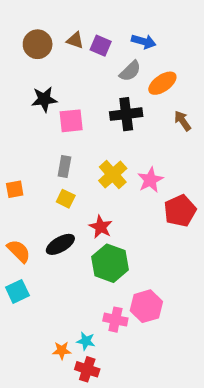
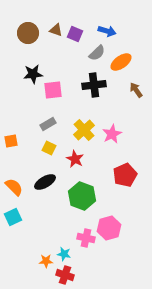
gray rectangle: (64, 166) -> (48, 124), turned 49
red pentagon: (180, 211) -> (125, 175), moved
red star: (101, 227) -> (75, 159), moved

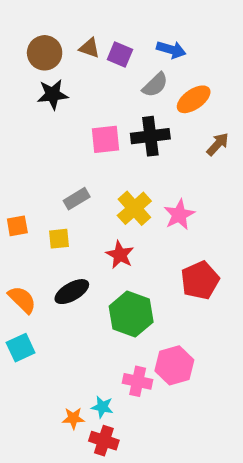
black star: (33, 74) -> (53, 94), moved
pink square: (53, 90) -> (105, 139), moved
brown arrow: (136, 90) -> (218, 144), turned 77
yellow square: (49, 148) -> (59, 239), moved, turned -32

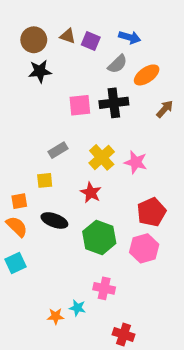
pink star: (179, 215) -> (136, 162), turned -30
orange square: (17, 226) -> (19, 201), moved
black ellipse: (72, 292) -> (54, 220), turned 50
pink hexagon: (174, 365) -> (144, 248), moved
red cross: (104, 441) -> (124, 334), moved

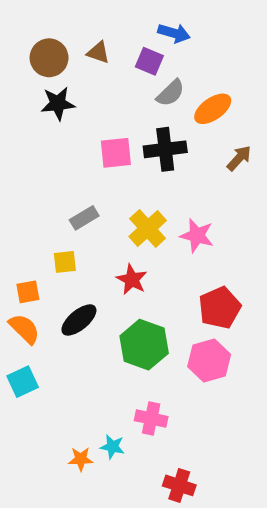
blue arrow: (130, 37) -> (174, 33), moved
purple square: (91, 41) -> (149, 61), moved
black ellipse: (54, 220) -> (79, 320), turned -60

